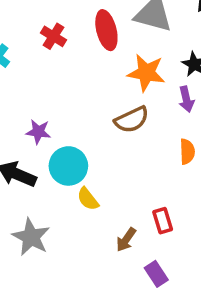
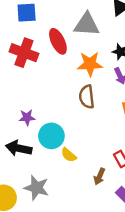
red cross: (53, 36) -> (24, 53), size x1.6
brown semicircle: (132, 120) -> (87, 97), turned 120

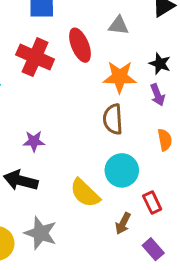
gray triangle: (87, 24) -> (119, 26), size x0.6
cyan circle: (51, 136) -> (122, 170), moved
yellow semicircle: (69, 155) -> (85, 193), size x1.5

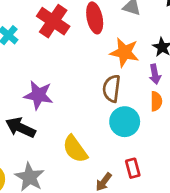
orange semicircle: (165, 140) -> (156, 101), moved
purple star: (34, 141) -> (38, 95), size x1.5
cyan circle: (122, 170) -> (125, 122), moved

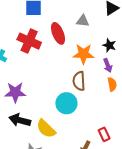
purple star: (38, 95) -> (15, 92), moved
cyan circle: (125, 122) -> (66, 103), moved
yellow semicircle: (75, 149) -> (46, 129), moved

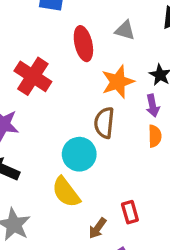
red cross: (29, 41) -> (33, 76), moved
orange star: (83, 54) -> (118, 82), turned -30
yellow semicircle: (46, 129) -> (66, 192), moved

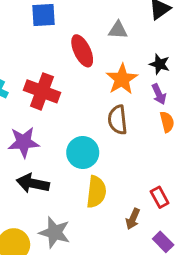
cyan circle: (79, 154) -> (83, 152), moved
yellow semicircle: (66, 192) -> (96, 192), turned -124

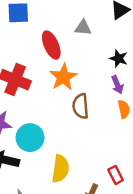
orange star: (122, 79) -> (63, 77), moved
cyan circle: (83, 152) -> (30, 138), moved

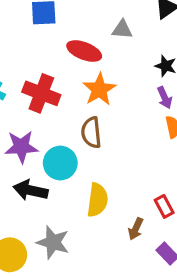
red ellipse: (51, 45) -> (84, 51), turned -44
brown semicircle: (81, 106) -> (91, 133), moved

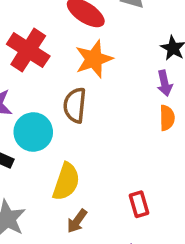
brown arrow: (136, 229) -> (77, 221), moved

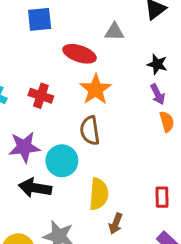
red cross: (28, 50) -> (41, 96), size x0.7
red rectangle: (139, 204) -> (162, 197), turned 30

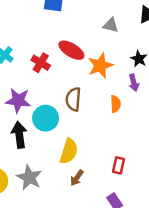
red ellipse: (79, 54) -> (71, 50), moved
orange star: (96, 89) -> (100, 66), moved
orange semicircle: (167, 122) -> (116, 104), moved
black arrow: (35, 188) -> (19, 135), turned 60

